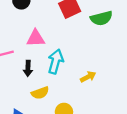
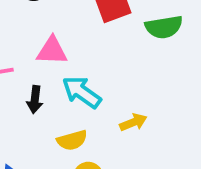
cyan arrow: (56, 61) -> (82, 92), turned -75
yellow semicircle: (40, 93) -> (72, 140), moved

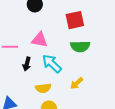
green semicircle: (164, 27) -> (80, 46), moved
yellow arrow: (133, 122) -> (77, 83), turned 152

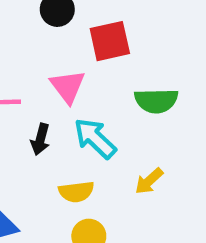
red square: (75, 20) -> (110, 41), moved
pink triangle: (39, 40) -> (68, 86), turned 42

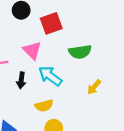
yellow arrow: (149, 181) -> (94, 87), moved

